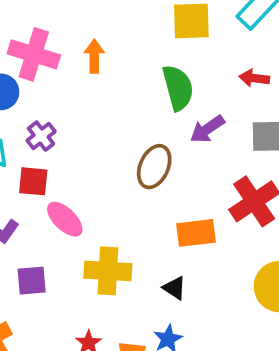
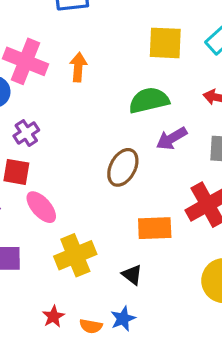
green semicircle: (178, 88) -> (149, 100), turned -93
yellow cross: (108, 271) -> (75, 255), turned -30

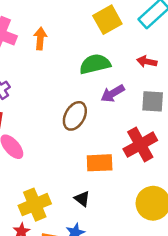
yellow square: (165, 43) -> (107, 20), turned -32
yellow cross: (75, 255) -> (35, 205), moved

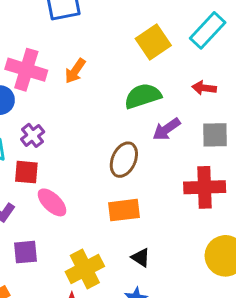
orange arrow: (40, 38) -> (75, 71), turned -145
red cross: (140, 145) -> (205, 187), turned 32
orange rectangle: (100, 163) -> (124, 210), moved

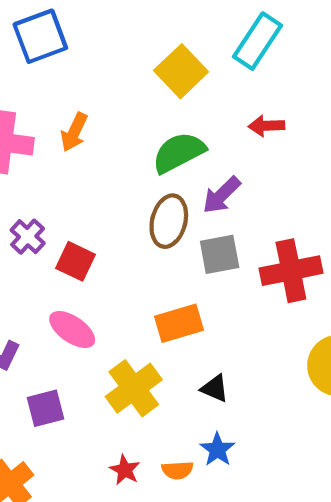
gray square: (215, 135) -> (220, 254), moved
brown ellipse: (124, 160) -> (169, 221), moved
red square: (26, 172) -> (76, 261), moved, turned 30
yellow cross: (85, 269) -> (134, 388), moved

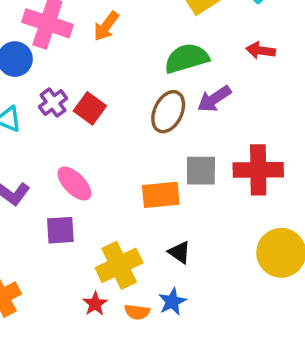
gray square: (220, 254) -> (201, 171), moved
red square: (76, 261) -> (90, 108), moved
yellow cross: (134, 388) -> (119, 265), moved
purple square: (45, 408) -> (60, 230), moved

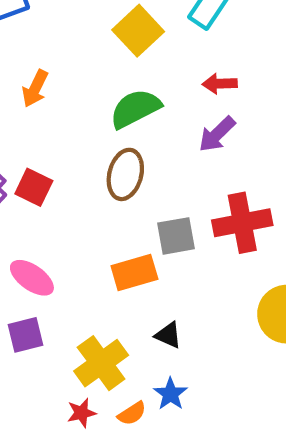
purple arrow: (214, 99) -> (217, 134), moved
red star: (95, 304) -> (82, 413), turned 30
orange semicircle: (137, 312) -> (132, 413), turned -30

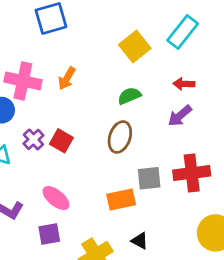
green semicircle: (135, 109) -> (129, 96), size x0.7

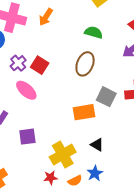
green semicircle: (129, 96) -> (94, 32), turned 36
gray square: (149, 178) -> (106, 97), turned 30
pink ellipse: (56, 198) -> (26, 90), moved

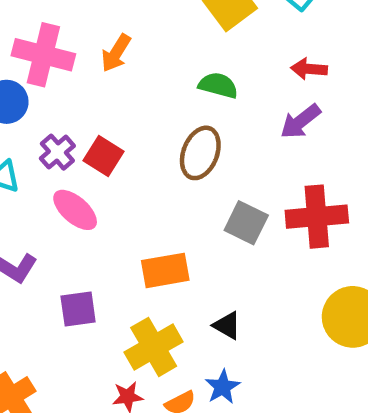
orange rectangle: (84, 112) -> (165, 270), moved

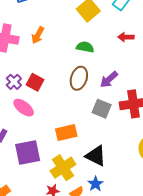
purple arrow: (300, 121) -> (109, 79), moved
purple square: (78, 309) -> (28, 152), size x1.5
black triangle: (227, 325) -> (96, 156), size x1.6

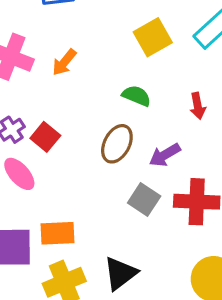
red arrow: (126, 37) -> (198, 106), moved, turned -112
orange rectangle: (66, 133) -> (57, 233), moved
black triangle: (96, 156) -> (120, 273), turned 45

